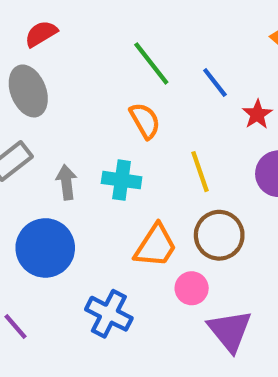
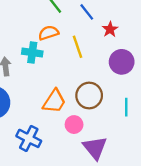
orange semicircle: (145, 121) -> (48, 33), turned -78
yellow line: (200, 172) -> (78, 47), moved
cyan cross: (122, 180) -> (32, 53), moved

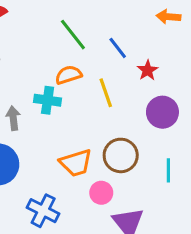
orange trapezoid: (54, 101) -> (76, 163), turned 40

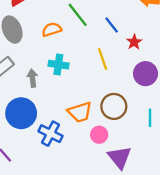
orange semicircle: (68, 75) -> (52, 30), moved
blue cross: (43, 211) -> (51, 134), moved

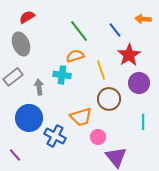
blue line: (112, 25) -> (115, 30), moved
orange semicircle: (52, 30) -> (75, 56), moved
red star: (134, 42) -> (129, 55), size x1.6
brown circle: (114, 106) -> (109, 99), moved

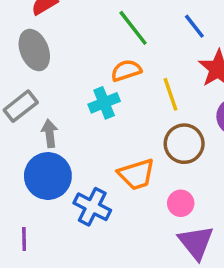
cyan cross: (62, 75) -> (104, 103), turned -30
gray arrow: (39, 87) -> (50, 133), moved
pink circle: (98, 137) -> (181, 203), moved
purple line: (15, 155) -> (24, 239), turned 40

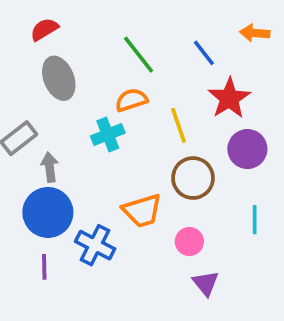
gray ellipse: (34, 50) -> (59, 78), moved
purple line: (24, 239) -> (44, 267), moved
purple triangle: (196, 242) -> (206, 283), size x0.7

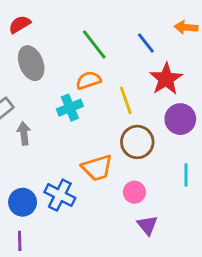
blue circle: (48, 212) -> (23, 202), moved, size x0.7
purple line: (44, 267) -> (20, 241), moved

